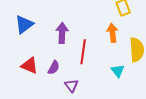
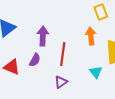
purple semicircle: (54, 68) -> (35, 60), moved
purple triangle: (72, 85) -> (61, 82), moved, turned 32

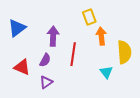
yellow rectangle: (101, 12) -> (89, 17), moved
purple triangle: (61, 82) -> (46, 82), moved

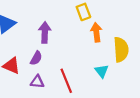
red line: (73, 54) -> (66, 81), moved, turned -30
purple triangle: (46, 82) -> (37, 82), turned 40

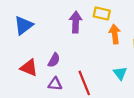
yellow rectangle: (83, 12) -> (102, 13), turned -56
purple arrow: (45, 32) -> (76, 22), moved

